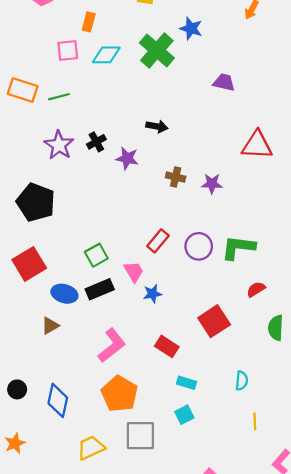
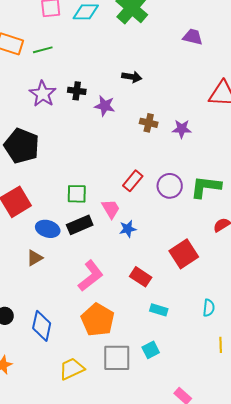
black cross: (96, 142) -> (77, 91), turned 36
green square: (96, 255) -> (77, 194), turned 30
cyan square: (184, 415) -> (151, 350), moved

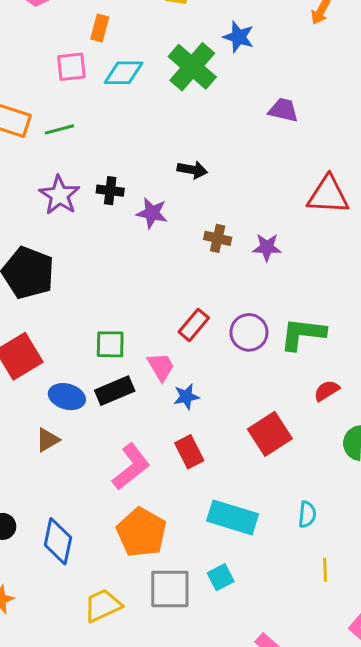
red rectangle: (141, 277) -> (189, 452), moved, turned 30
cyan rectangle: (159, 310) -> (233, 517), size x1.8

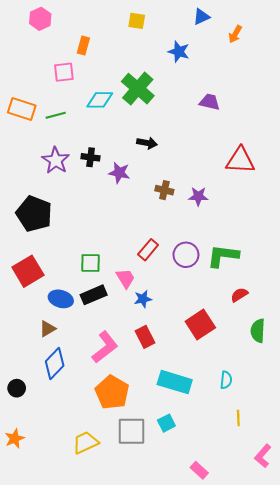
green cross: (192, 67) -> (138, 89), moved
cyan diamond: (124, 73) -> (100, 100), moved
blue diamond: (58, 541) -> (55, 364), moved, turned 32

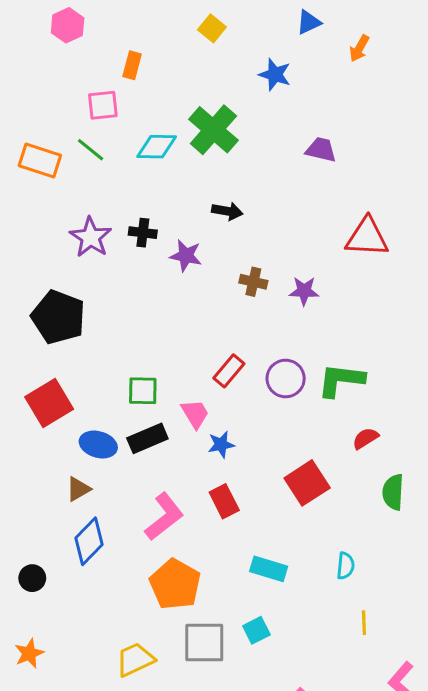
yellow square: (137, 21) -> (212, 28), turned 30
green line: (56, 115) -> (91, 150), moved, turned 54
cyan rectangle: (175, 382) -> (269, 569), size x0.7

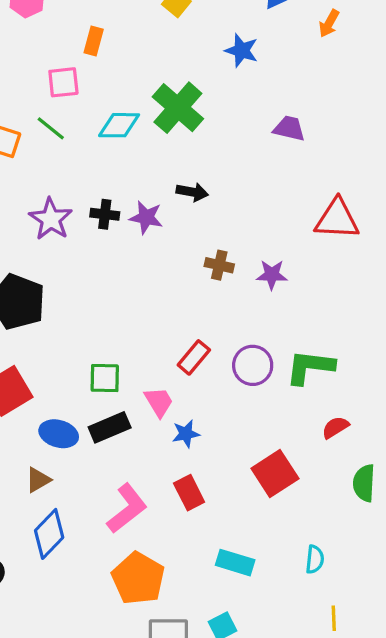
purple star: (186, 256) -> (146, 217), moved

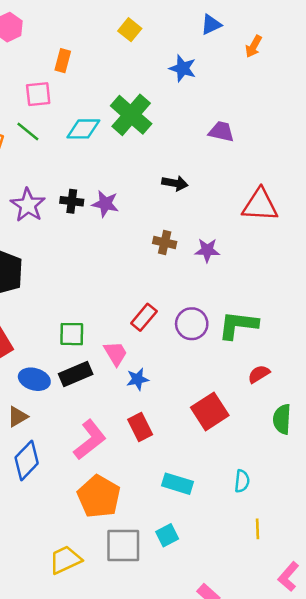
black arrow: (192, 192) -> (175, 183), moved

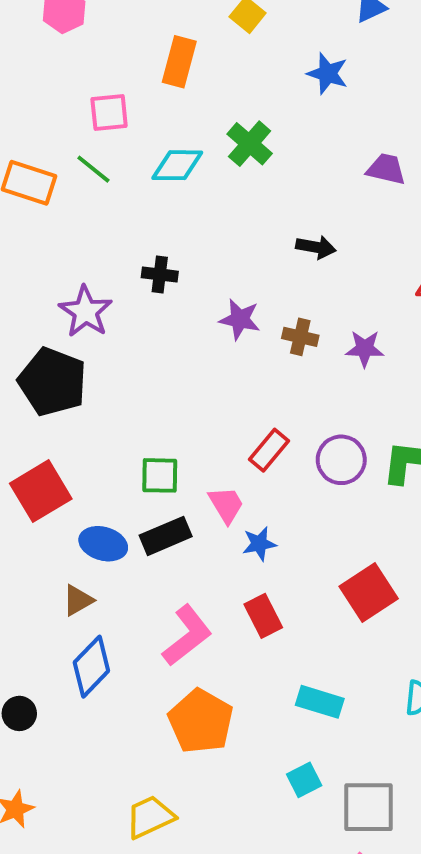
orange rectangle: (63, 61) -> (179, 62), moved, size x1.4
green cross: (131, 115) -> (250, 144), size x0.7
purple star: (105, 204) -> (240, 319), moved
purple star: (28, 205) -> (86, 312), moved
gray square: (123, 546) -> (369, 807), moved

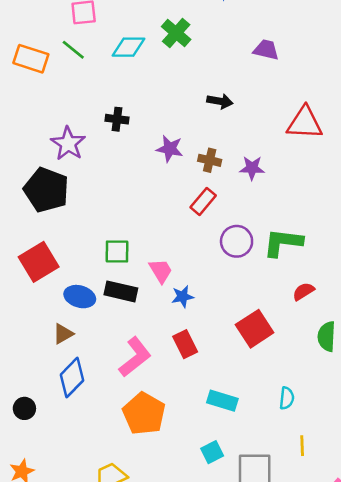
red rectangle: (269, 450) -> (203, 201), moved
black rectangle: (166, 536) -> (121, 291), turned 36

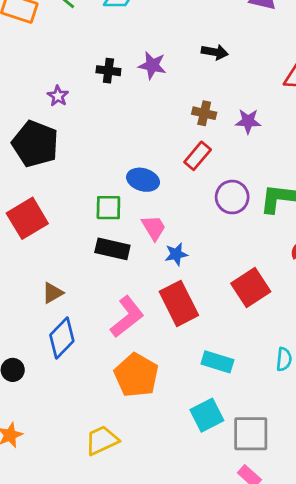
purple star: (68, 144) -> (58, 96), size x0.6
purple star: (170, 149) -> (152, 65), moved
blue ellipse: (80, 297) -> (143, 180), moved
red rectangle: (185, 344) -> (179, 303), size x1.5
cyan square: (212, 452) -> (207, 415), size x1.4

